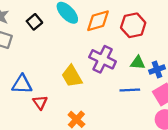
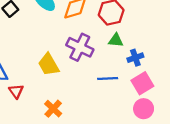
green triangle: (138, 63) -> (116, 40), moved

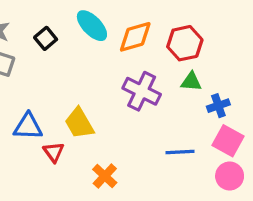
yellow trapezoid: (49, 65) -> (79, 123), moved
blue line: (108, 79) -> (180, 152), moved
pink square: (142, 83) -> (228, 141), turned -30

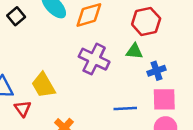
red hexagon: (185, 43) -> (146, 21), moved
pink square: (228, 141) -> (164, 99), turned -30

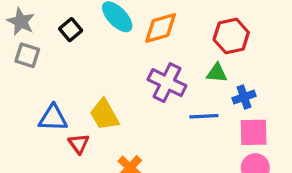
blue line: (125, 108) -> (204, 116), moved

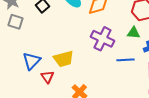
yellow trapezoid: (104, 115) -> (64, 59), turned -75
blue triangle: (53, 118) -> (32, 61), turned -48

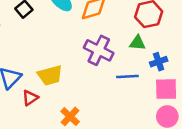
red triangle: (48, 77) -> (30, 98), turned 32

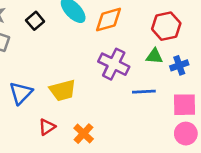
blue cross: (159, 62) -> (179, 65), moved
red triangle: (30, 98) -> (47, 127), moved

